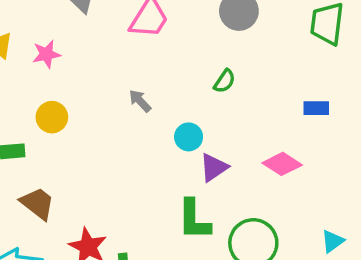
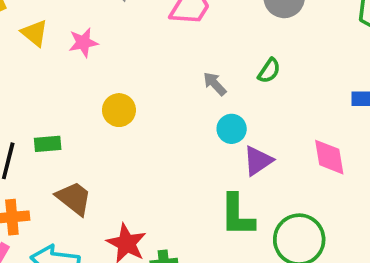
gray arrow: (140, 101) -> (215, 84), moved
yellow circle: (52, 117) -> (119, 110), moved
pink diamond: (282, 164) -> (329, 157), turned 48

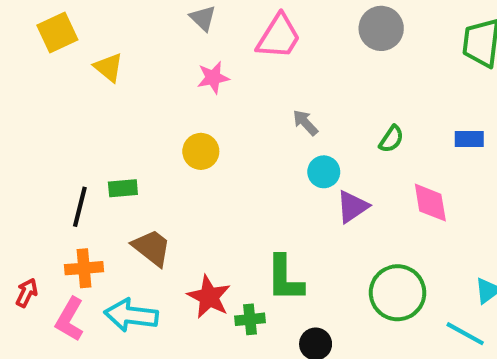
pink star: (83, 42) -> (213, 78), moved
green semicircle: (269, 71) -> (391, 139), moved
green L-shape: (237, 215) -> (285, 278), moved

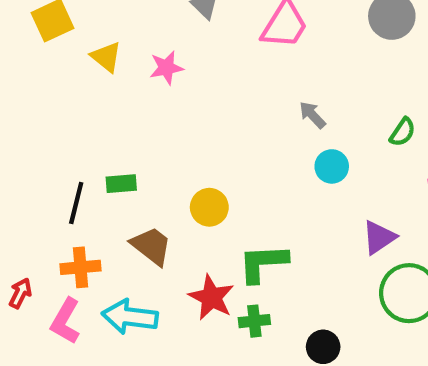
pink star: (213, 78) -> (166, 68), moved
yellow circle: (201, 151) -> (209, 207), moved
purple triangle: (352, 207) -> (379, 237), moved
green L-shape: (285, 278) -> (263, 263), moved, turned 87

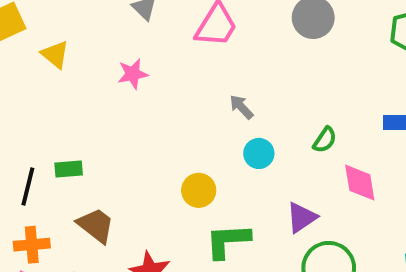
pink star: (166, 68) -> (133, 74), moved
green semicircle: (403, 132) -> (325, 140), moved
yellow circle: (209, 207) -> (199, 190), moved
green L-shape: (263, 263) -> (228, 241), moved

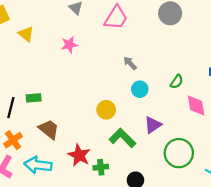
purple triangle: (302, 218) -> (153, 125), moved
green L-shape: (228, 241) -> (122, 138), turned 48
orange cross: (32, 245) -> (13, 140), turned -30

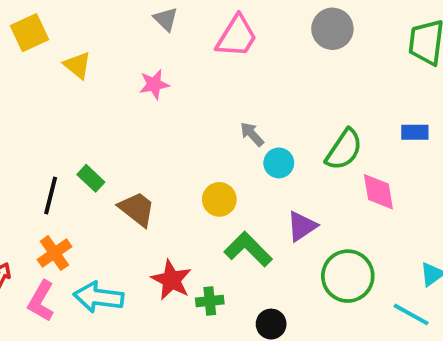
gray arrow: (130, 63) -> (252, 134), moved
green semicircle: (177, 82) -> (344, 150), size x1.6
green rectangle: (34, 98) -> (91, 178), turned 48
brown trapezoid: (49, 129) -> (137, 209), moved

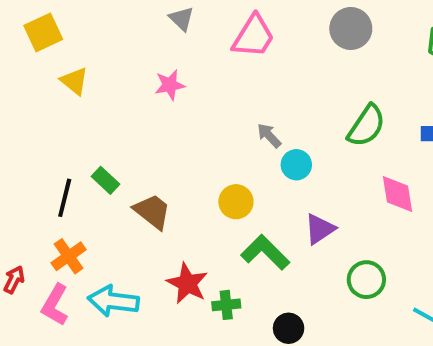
yellow triangle: (77, 65) -> (74, 81), moved
green semicircle: (344, 150) -> (366, 126), moved
green circle: (348, 276) -> (366, 280), size x0.7

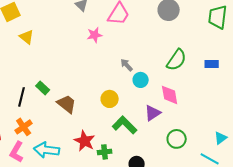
pink star: (170, 85) -> (95, 35), moved
pink diamond: (398, 194) -> (170, 95), moved

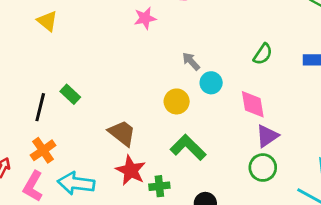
green semicircle: (177, 60) -> (263, 54), size x0.7
yellow circle: (110, 99) -> (177, 101), moved
brown trapezoid: (67, 104) -> (122, 133), moved
purple triangle: (153, 113) -> (267, 136), moved

